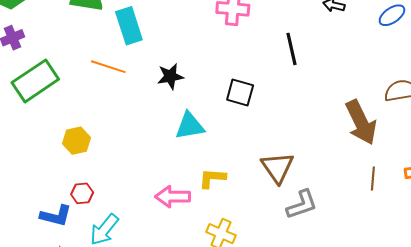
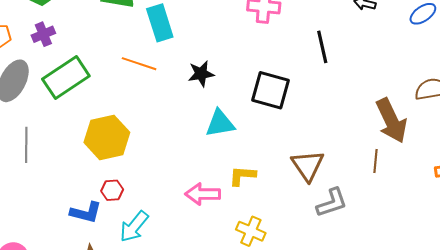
black square: (240, 92) -> (271, 90), size x1.4
yellow hexagon: (77, 141) -> (107, 137), size x1.6
brown line: (373, 178) -> (376, 161), moved

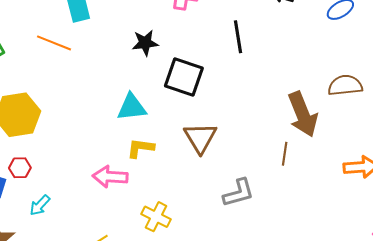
black star: (201, 74) -> (145, 43), moved
brown triangle: (308, 165) -> (200, 138), moved
yellow L-shape: (242, 176) -> (140, 148), moved
cyan arrow: (134, 227) -> (40, 205), size x0.7

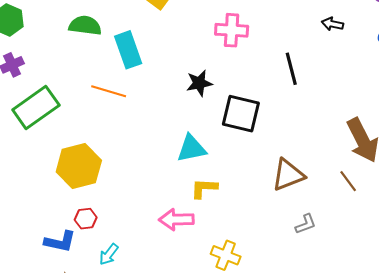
brown triangle: (200, 138) -> (288, 175), moved, turned 45
brown line: (285, 154) -> (348, 181), turned -40
gray L-shape: (239, 193) -> (306, 224), size x0.7

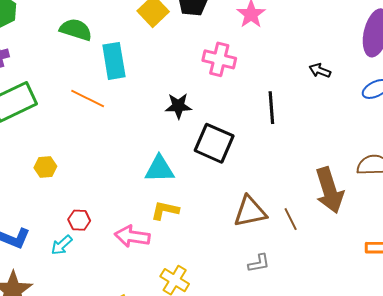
yellow hexagon: (79, 166) -> (45, 167), size x0.5
brown line: (348, 181) -> (291, 219), moved
red hexagon: (86, 219) -> (79, 220), moved
cyan arrow: (109, 254) -> (62, 245), moved

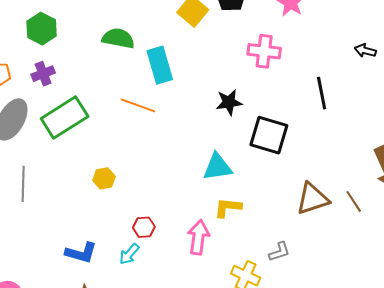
pink arrow: (132, 236) -> (198, 237), turned 96
gray L-shape: (259, 263) -> (279, 252), moved

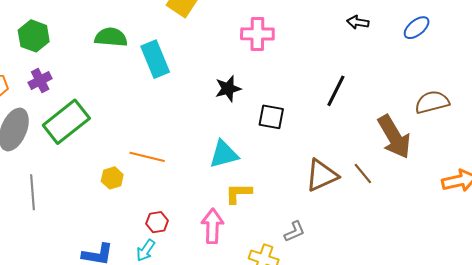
black line: (322, 93) -> (336, 91), moved, turned 44
orange line: (138, 105) -> (147, 157), moved
black square: (269, 135) -> (271, 117), size x0.7

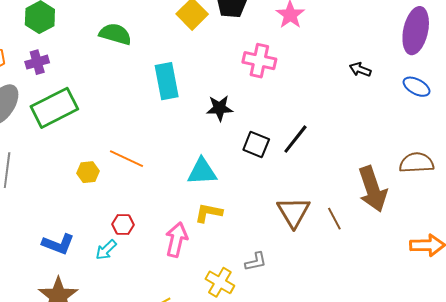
blue ellipse: (417, 28) -> (417, 87), turned 56
cyan rectangle: (155, 59) -> (167, 81), moved
black line: (336, 91) -> (295, 139), moved
brown triangle: (322, 175) -> (294, 212), turned -48

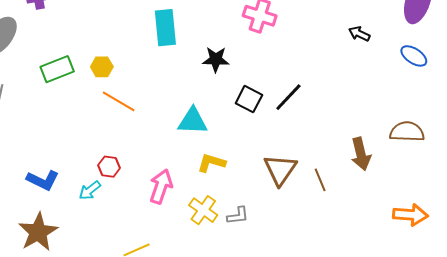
green rectangle: (54, 108) -> (57, 69), moved, size x0.7
yellow hexagon: (88, 172) -> (102, 67), moved
brown arrow: (373, 189) -> (361, 154), size x0.7
yellow L-shape: (209, 213) -> (211, 163), moved
yellow cross: (220, 282) -> (203, 210), moved

